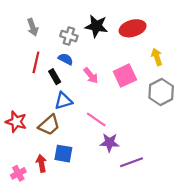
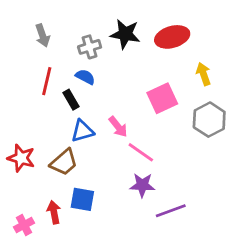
gray cross: (69, 36) -> (90, 47), turned -35
pink arrow: (91, 76) -> (118, 127), moved
pink line: (96, 119) -> (141, 152), moved

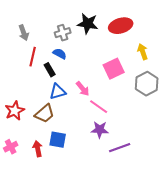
gray arrow: (43, 35) -> (24, 33), moved
red star: (21, 158) -> (15, 111), turned 30
pink cross: (24, 225) -> (11, 147), moved

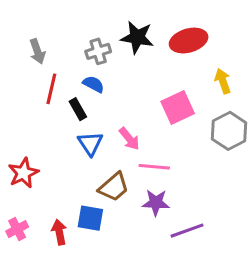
blue triangle: (58, 92) -> (90, 143), turned -48
pink line: (99, 107) -> (154, 167), turned -30
brown trapezoid: (45, 114) -> (114, 187), moved

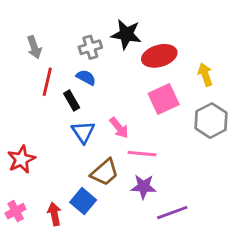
red ellipse: (189, 41) -> (159, 56), moved
blue square: (90, 218) -> (83, 201), turned 30

